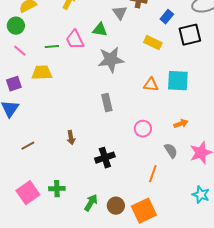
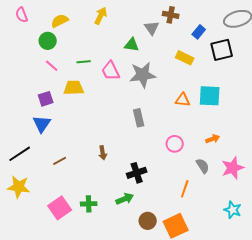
pink trapezoid: (75, 40) -> (111, 71), moved
green arrow: (91, 203) -> (125, 199), moved, turned 36

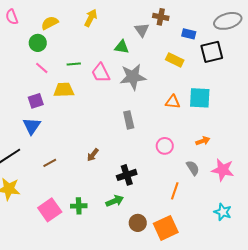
blue rectangle: (199, 32) -> (189, 34), turned 64
brown arrow: (103, 153) -> (93, 155), turned 48
pink star: (233, 168) -> (223, 170), turned 30

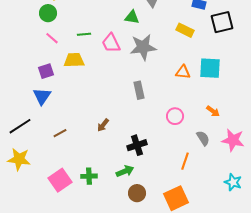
orange arrow: (203, 141) -> (213, 111), turned 56
brown circle: (138, 223) -> (137, 193), moved

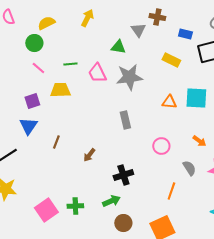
brown line: (60, 133) -> (56, 142), moved, turned -40

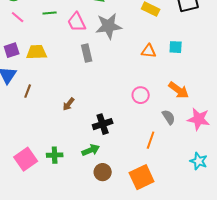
yellow trapezoid: (60, 90) -> (37, 52), moved
cyan square: (196, 98) -> (176, 47), size x0.6
gray rectangle: (125, 120) -> (87, 53), moved
orange arrow: (199, 141) -> (179, 90), size x1.5
brown line: (56, 142) -> (28, 91), moved

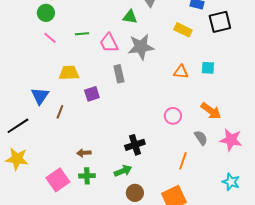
purple square: (12, 50) -> (92, 94), moved
brown arrow: (69, 104) -> (84, 153), moved, turned 48

